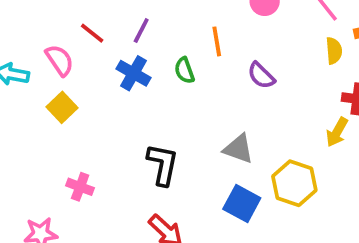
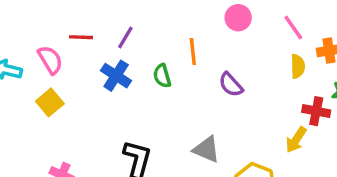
red line: (92, 33) -> (81, 37), turned -40

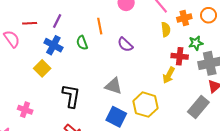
yellow square: (50, 102) -> (42, 68), moved

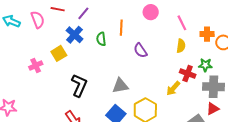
orange cross: (184, 18) -> (207, 34), moved
gray triangle: (114, 86) -> (120, 86), turned -42
pink cross: (25, 110) -> (36, 66), moved, turned 32

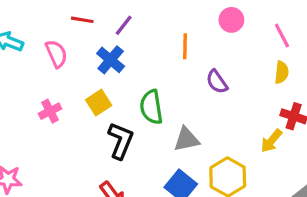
pink semicircle: (38, 20) -> (56, 54), moved
green semicircle: (101, 39) -> (151, 107), moved, size x1.5
yellow square: (59, 53) -> (99, 103), moved

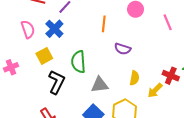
pink semicircle: (56, 54) -> (28, 29), moved
yellow semicircle: (282, 72) -> (134, 78), moved
purple semicircle: (217, 82) -> (123, 49), turned -42
pink cross: (50, 111) -> (11, 67), moved

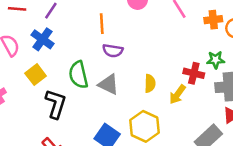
purple semicircle: (123, 49) -> (113, 51), moved
gray triangle: (100, 85) -> (108, 84), moved, turned 42

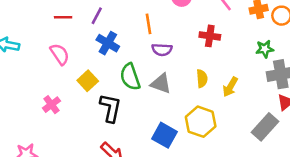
blue cross: (42, 39) -> (108, 43), moved
red cross: (194, 73) -> (210, 36), moved

